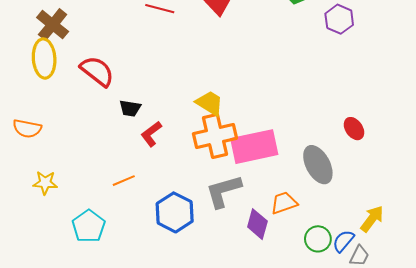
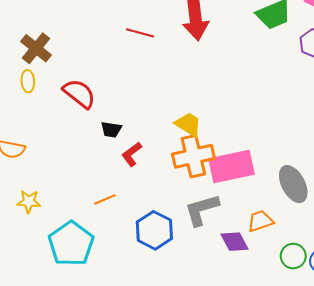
yellow ellipse: (44, 59) -> (28, 81), size x0.6
purple diamond: (257, 224) -> (235, 242), turned -44
cyan pentagon: (89, 226) -> (71, 244), size x1.4

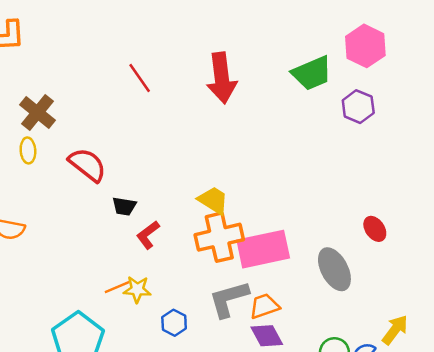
red line: (140, 33) -> (140, 78), moved, turned 40
yellow star: (29, 202) -> (137, 289), moved
orange trapezoid: (260, 221) -> (264, 306), moved
blue hexagon: (154, 230) -> (174, 323), size x0.6

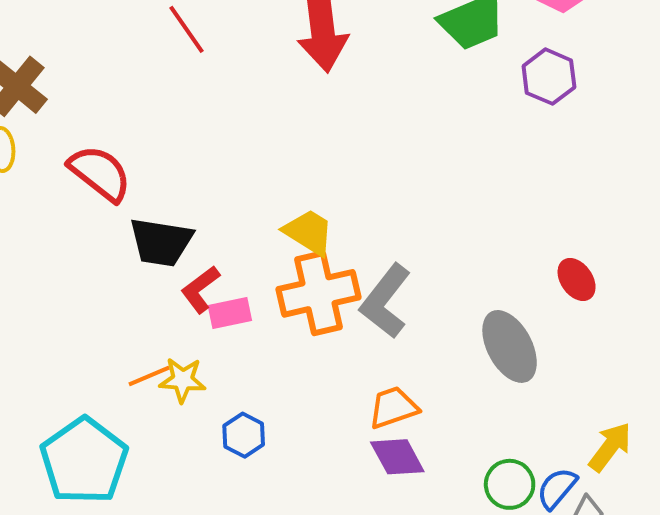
black trapezoid: (124, 206) -> (161, 242), size x1.6
pink rectangle: (263, 249) -> (230, 313), moved, size x0.5
gray L-shape: (229, 299) -> (385, 301), moved, turned -36

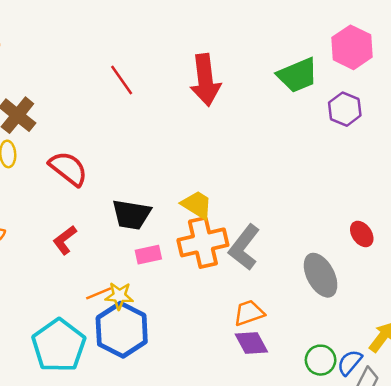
black trapezoid: (161, 242) -> (131, 215), moved
red L-shape: (200, 289) -> (65, 240), moved
blue hexagon: (244, 435) -> (122, 330), moved, size x2.0

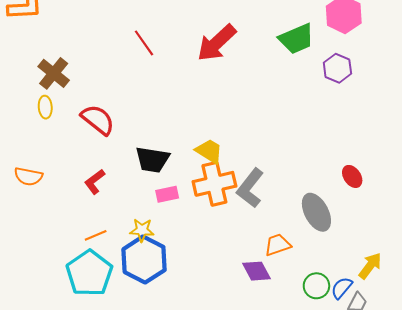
red arrow: (205, 80) -> (217, 43), turned 54
orange line: (99, 293) -> (96, 235), moved
orange trapezoid: (249, 313) -> (278, 245), moved

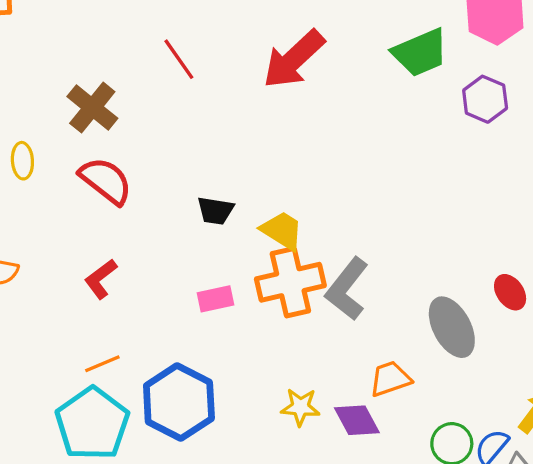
brown cross: (54, 73) -> (92, 107), moved
black trapezoid: (152, 160) -> (215, 211), moved, size x0.7
red ellipse: (352, 176) -> (510, 292), moved
yellow star: (142, 230) -> (300, 407), moved

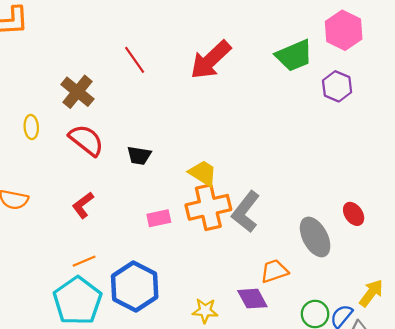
black trapezoid: (215, 211) -> (139, 156), moved
yellow star: (300, 407) -> (205, 311), moved

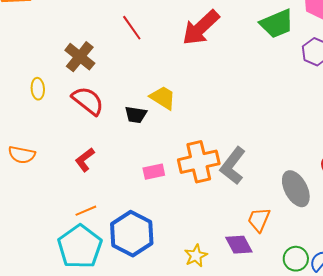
yellow trapezoid: (203, 173) -> (163, 98), moved
orange trapezoid: (274, 271) -> (259, 220), turned -48
yellow star: (205, 311) -> (196, 256), turned -30

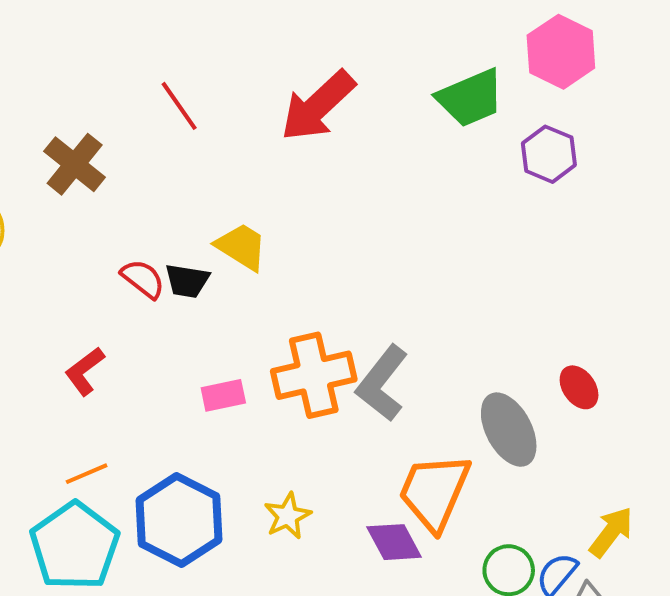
red semicircle: (88, 101) -> (143, 279), moved, size x0.7
orange trapezoid: (259, 220) -> (434, 492), size x1.6
yellow star: (196, 256) -> (288, 516), moved

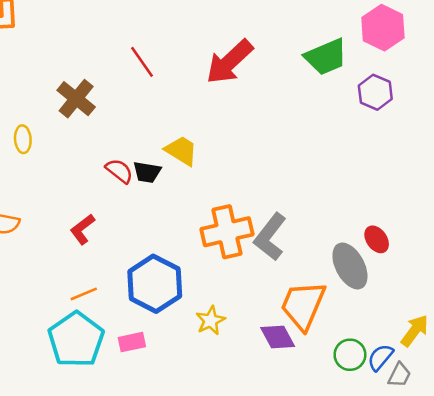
red ellipse: (579, 387) -> (377, 239), moved
pink rectangle: (223, 395) -> (132, 342), moved
blue hexagon: (179, 520) -> (155, 284), moved

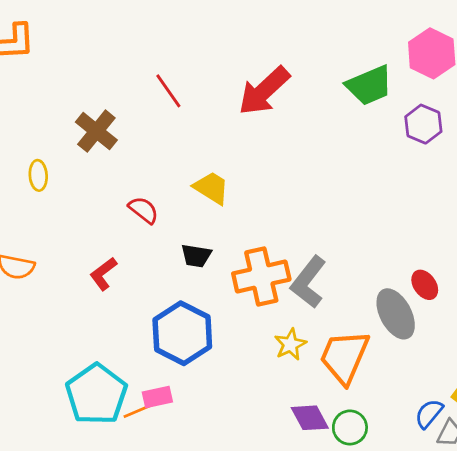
black trapezoid: (147, 172) -> (196, 256), moved
orange line: (84, 294) -> (138, 411), moved
yellow star: (210, 321) -> (290, 344), moved
purple diamond: (278, 337) -> (310, 418), moved
green circle: (350, 355) -> (350, 427), moved

